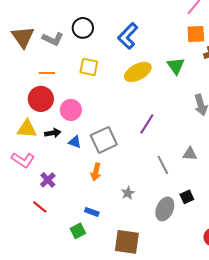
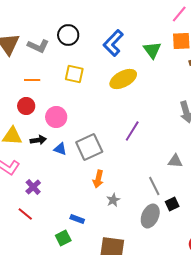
green triangle: (176, 66) -> (152, 50), moved
red circle: (41, 99) -> (26, 106), size x0.7
gray line: (163, 165) -> (154, 186), moved
orange arrow: (96, 172) -> (98, 179), moved

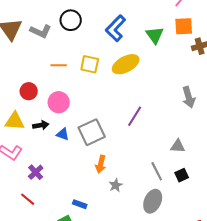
yellow square: (74, 74) -> (90, 64), moved
orange line: (32, 80) -> (59, 65), moved
black square: (172, 204) -> (182, 175), moved

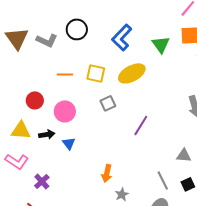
gray square: (92, 132) -> (108, 103), moved, size x0.6
blue triangle: (63, 134) -> (69, 143), turned 32

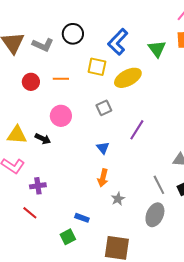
yellow square: (96, 73) -> (97, 67), moved
red circle: (35, 100) -> (31, 82), moved
black arrow: (47, 134) -> (43, 139), turned 35
blue triangle: (69, 143) -> (103, 148), moved
purple cross: (42, 181) -> (38, 186), turned 35

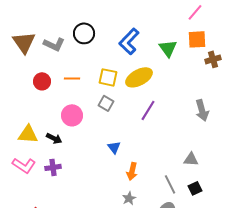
yellow square: (97, 67) -> (108, 77), moved
gray square: (104, 108) -> (106, 103), moved, turned -35
purple line: (137, 130) -> (148, 110), moved
orange arrow: (103, 178) -> (132, 171), moved
purple cross: (38, 186) -> (53, 167), moved

